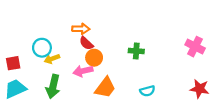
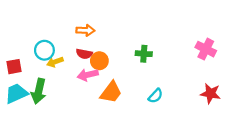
red semicircle: (86, 43) -> (84, 54), moved, turned -32
green arrow: (53, 87) -> (39, 91), moved
cyan semicircle: (147, 91) -> (155, 96), turned -32

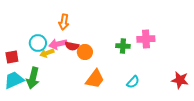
orange arrow: (85, 30) -> (64, 22), moved, turned 98
pink cross: (206, 49) -> (146, 39), moved, turned -30
pink arrow: (88, 75) -> (58, 44), moved

